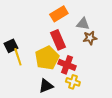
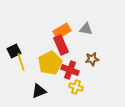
orange rectangle: (59, 14) -> (62, 31), moved
brown star: (90, 38) -> (92, 59), moved
black triangle: (46, 86) -> (39, 91), moved

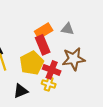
brown star: (92, 59) -> (74, 59), size x1.6
yellow cross: (76, 87) -> (49, 84), moved

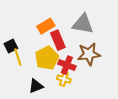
gray triangle: (68, 29) -> (83, 24), size x1.6
orange rectangle: (44, 31) -> (46, 26), moved

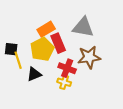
black square: (11, 46) -> (11, 49), turned 32
yellow pentagon: (47, 58) -> (42, 49), moved
black triangle: (36, 86) -> (34, 74), moved

